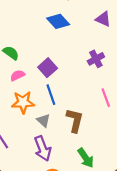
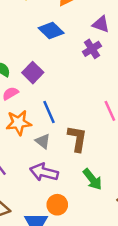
purple cross: (96, 59) -> (92, 49), moved
purple square: (48, 68) -> (33, 73), moved
purple arrow: (43, 148) -> (44, 172), turned 130

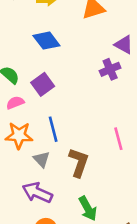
blue diamond: (51, 30) -> (46, 41), moved

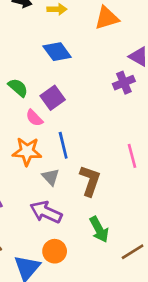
pink semicircle: (15, 103) -> (34, 118), moved, turned -114

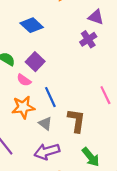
purple arrow: (46, 212) -> (47, 151), turned -30

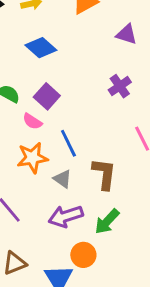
purple cross: (88, 39) -> (120, 86), moved
green arrow: (91, 157) -> (107, 221), moved, turned 84

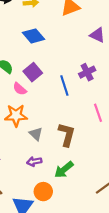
blue line: (68, 143) -> (64, 85), moved
purple arrow: (66, 216) -> (34, 162), size x0.6

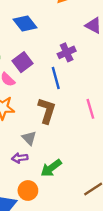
purple cross: (87, 72) -> (67, 52), moved
gray triangle: (36, 134) -> (29, 138), moved
brown L-shape: (67, 135) -> (47, 111), moved

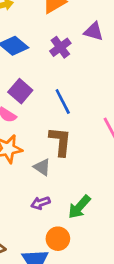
purple cross: (67, 52) -> (60, 47), moved
gray triangle: (29, 138) -> (42, 167), moved

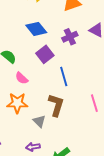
purple square: (20, 91) -> (45, 54), moved

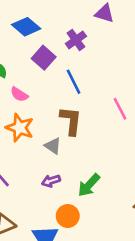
purple cross: (70, 37) -> (76, 40), moved
orange star: (17, 103) -> (20, 128), turned 30

